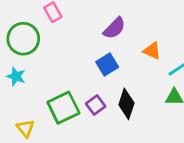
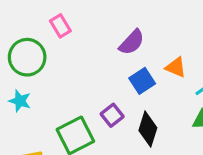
blue square: (107, 64) -> (142, 81), moved
purple square: (96, 105) -> (112, 115), moved

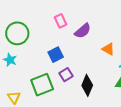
pink rectangle: (60, 26) -> (60, 21), moved
blue square: (142, 81) -> (56, 55), moved

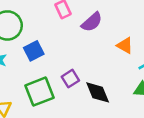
blue square: (56, 55) -> (34, 51), moved
black diamond: (87, 85) -> (98, 92), turned -45

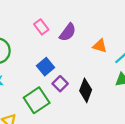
blue square: (34, 51) -> (45, 67), moved
black diamond: (98, 92) -> (86, 90), turned 55

